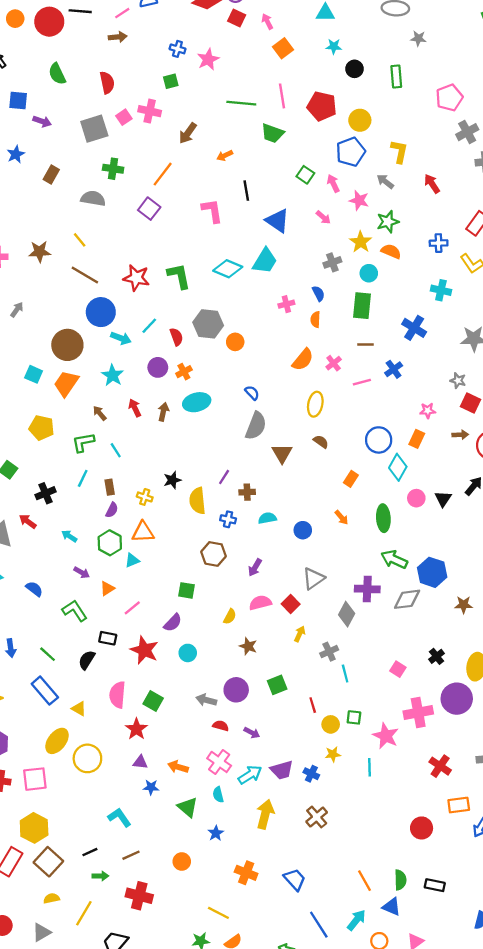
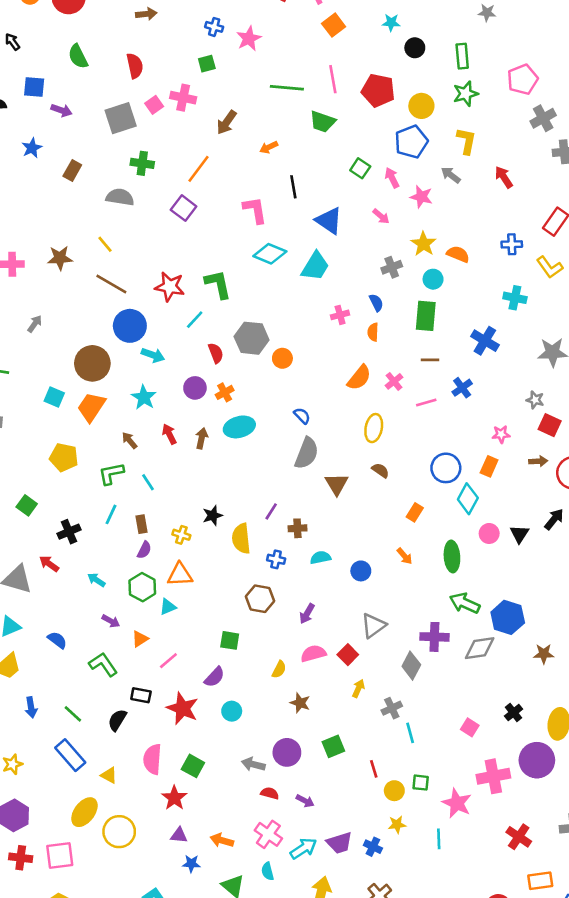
green star: (388, 222) -> (466, 94), moved
cyan diamond: (228, 269) -> (270, 254), moved
cyan line: (149, 326) -> (195, 320), moved

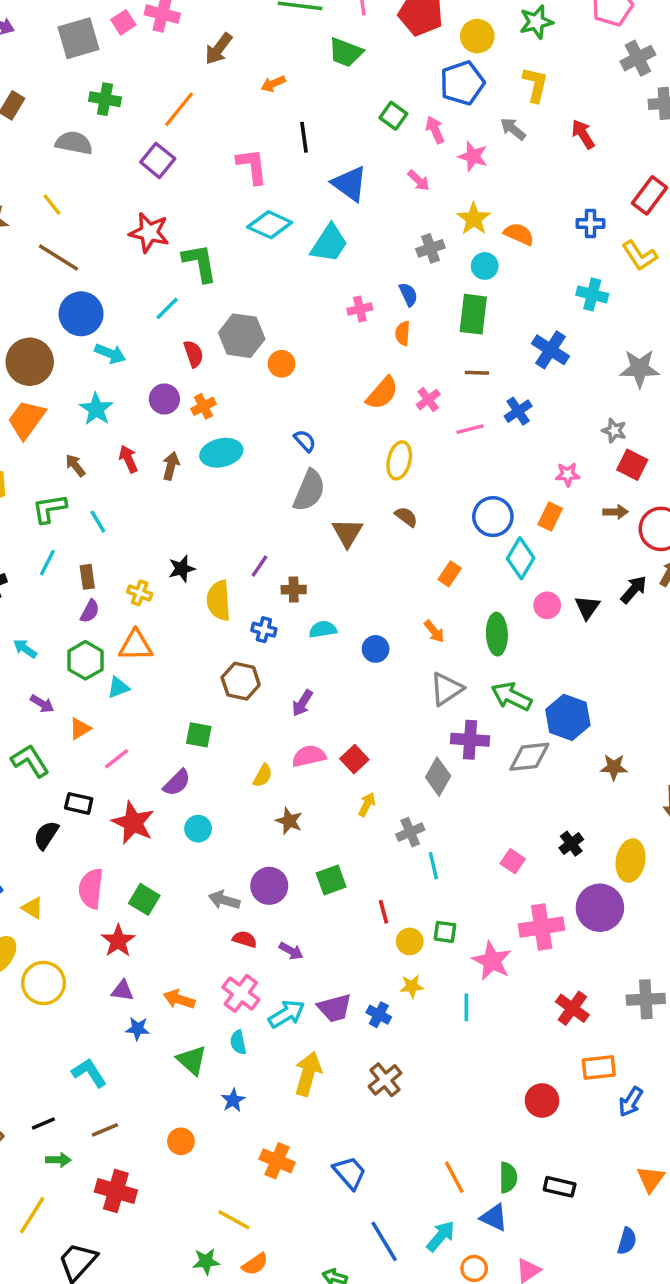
red star: (170, 287) -> (149, 233), moved
gray triangle: (373, 626) -> (446, 689), moved

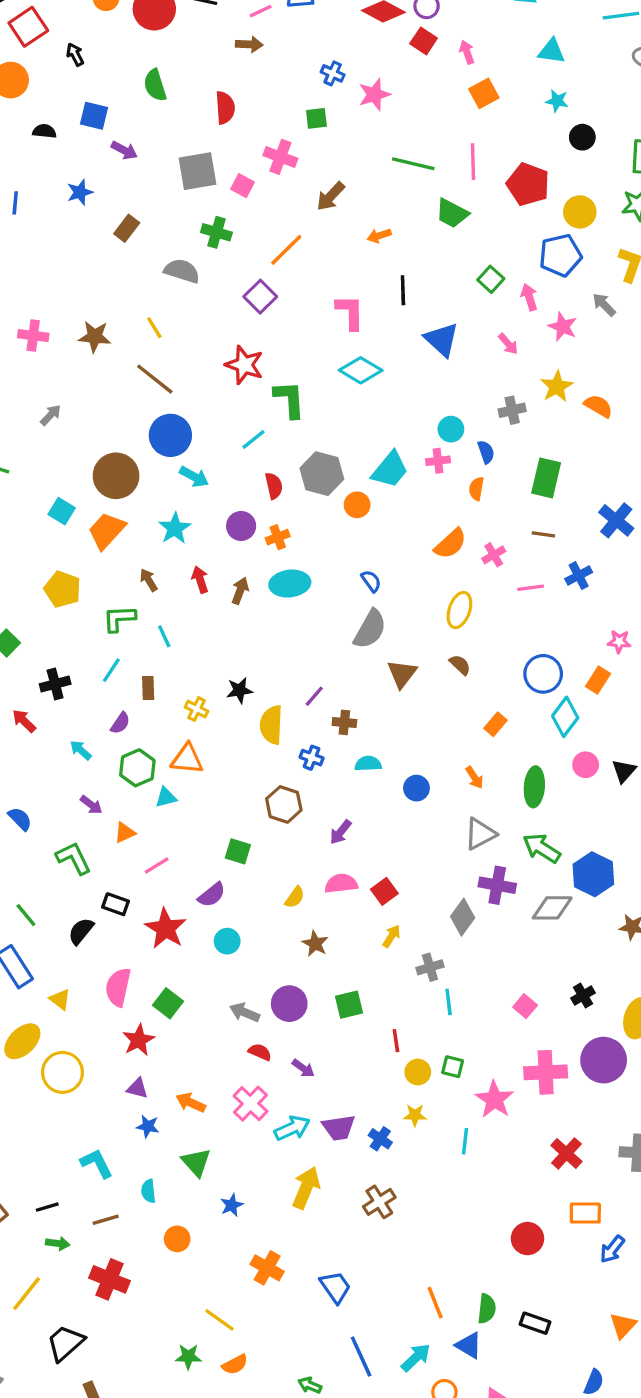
pink square: (123, 22) -> (242, 186), moved, turned -35
cyan trapezoid: (329, 243) -> (390, 470), moved
cyan circle: (485, 266) -> (451, 429), moved
purple semicircle: (90, 611) -> (120, 723), moved
cyan semicircle: (238, 1042) -> (148, 1191), moved

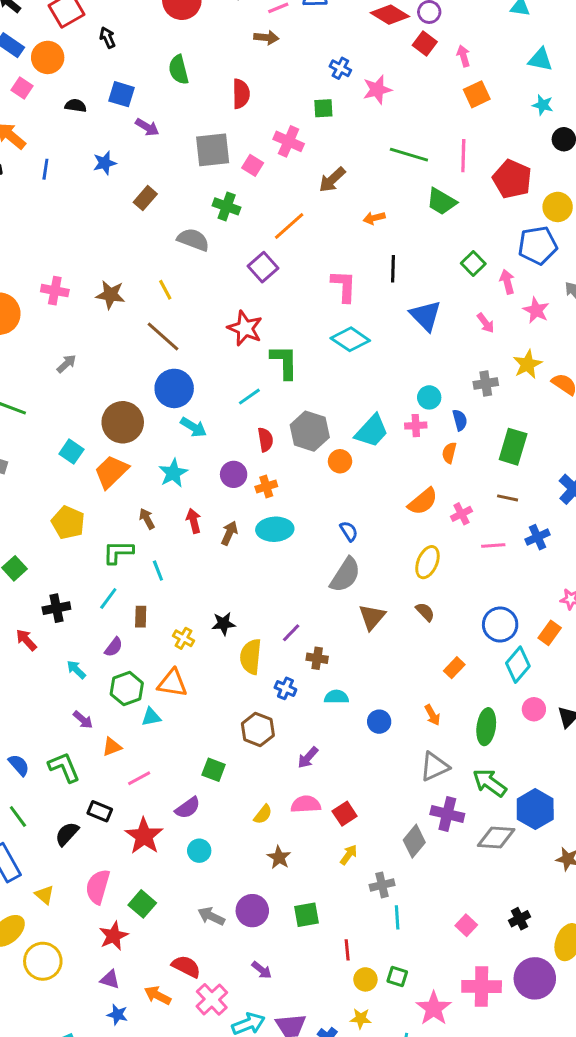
blue semicircle: (20, 819) -> (19, 765), moved
red semicircle: (260, 1052) -> (186, 966), moved, size x1.4

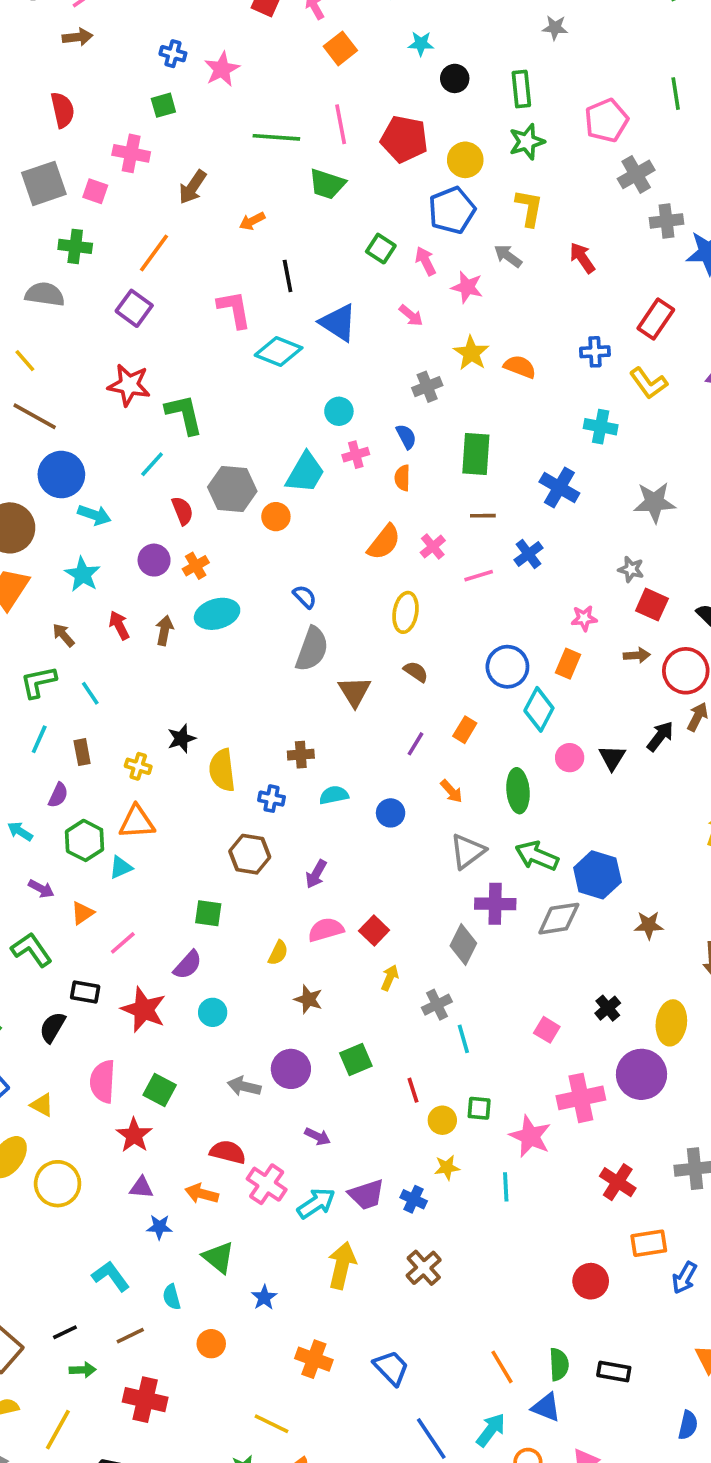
cyan diamond: (350, 339) -> (279, 352), moved
cyan circle: (429, 397) -> (339, 411), moved
purple line: (291, 633) -> (415, 744), moved

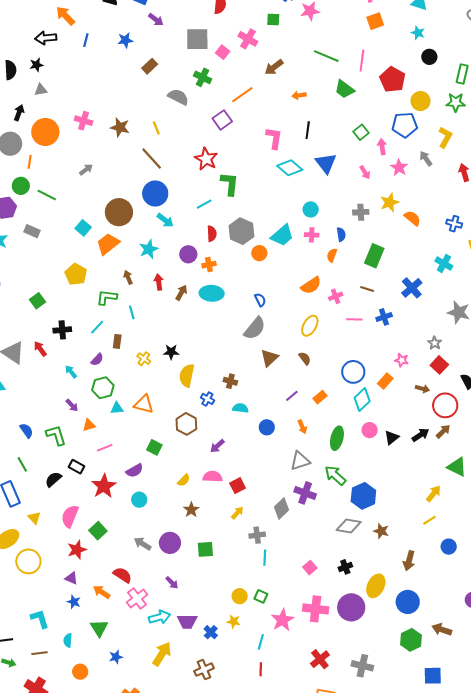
orange triangle: (137, 822) -> (144, 404), moved
gray diamond: (559, 919) -> (349, 526), moved
red line: (413, 1090) -> (261, 669), moved

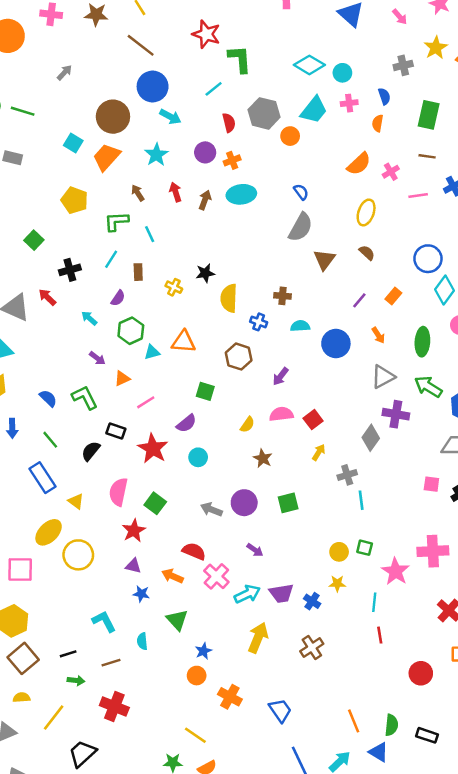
cyan diamond: (290, 168) -> (309, 65), moved
blue circle: (267, 427) -> (336, 344), size x1.5
pink square: (310, 568) -> (431, 484), moved, turned -32
orange circle: (80, 672) -> (197, 676), moved

